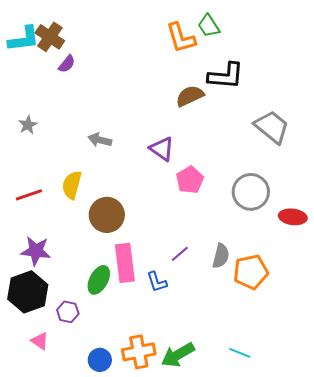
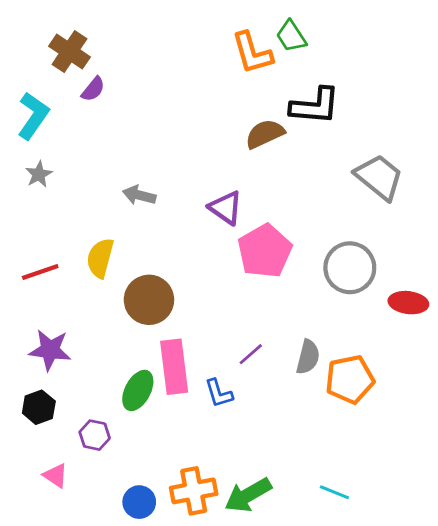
cyan L-shape: (24, 39) -> (33, 116), moved, turned -48
pink pentagon: (190, 180) -> (265, 251), size x1.4
black hexagon: (28, 292) -> (39, 407), size x0.6

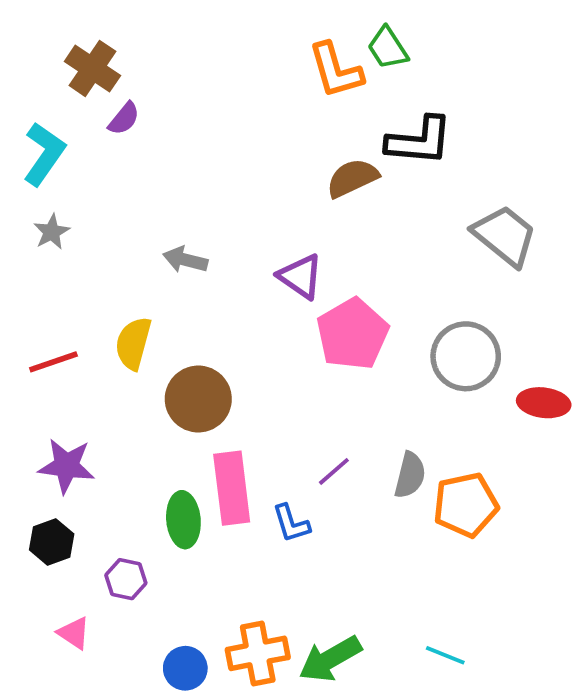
green ellipse: (138, 390) -> (183, 520), turned -33

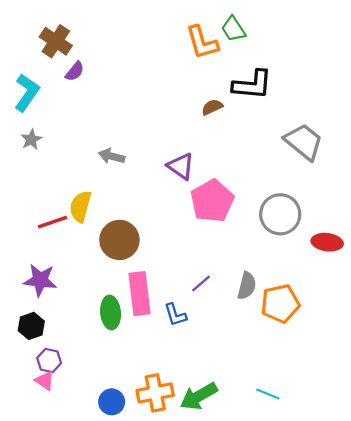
brown semicircle: (352, 178) -> (212, 107), size x0.7
red line: (53, 362) -> (52, 222), moved
purple hexagon: (126, 579) -> (49, 361), moved

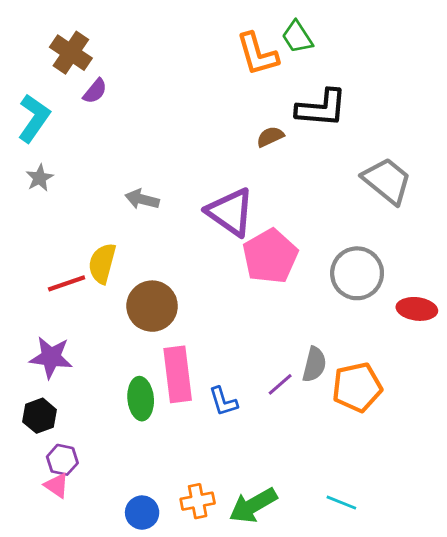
purple triangle: (181, 166) -> (230, 212), size x1.4
purple line: (201, 284) -> (280, 384), moved
orange cross: (155, 393) -> (198, 501), size x0.7

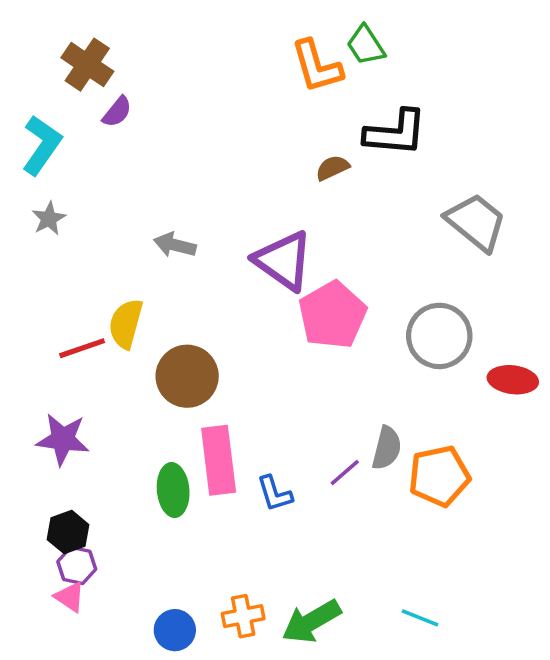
black hexagon: (40, 416) -> (68, 532), moved

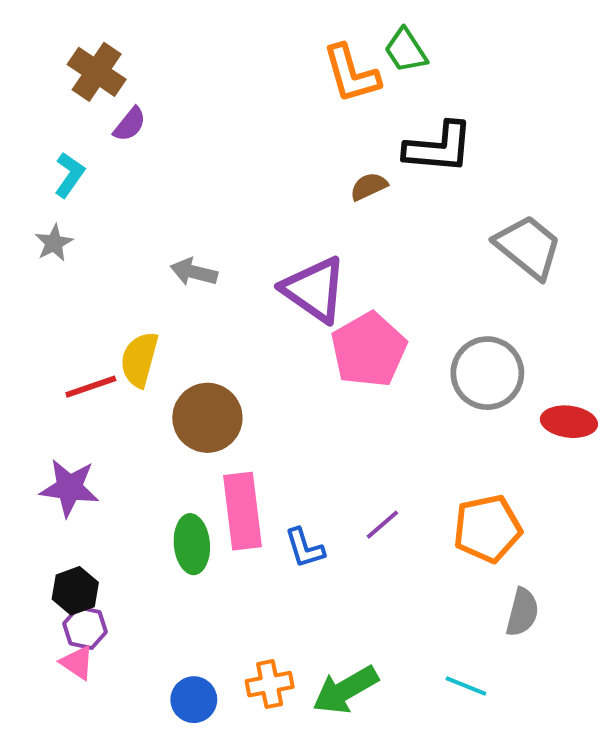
cyan L-shape: (42, 145) -> (69, 175), moved, size x0.7
gray semicircle: (387, 448) -> (522, 612), moved

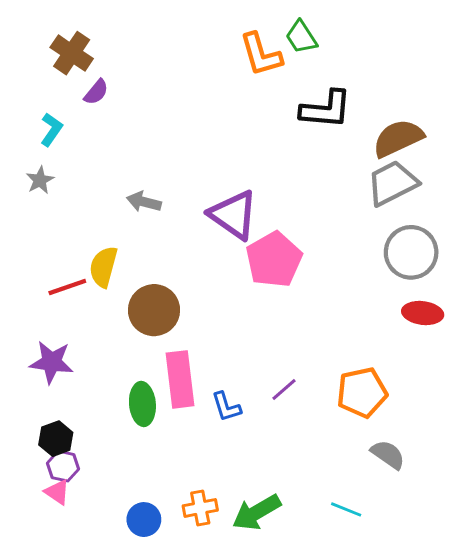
brown semicircle: (369, 186) -> (398, 138), moved, size x1.8
gray trapezoid: (528, 247) -> (392, 183), turned -66
gray circle: (487, 373) -> (411, 252), moved
gray semicircle: (522, 612) -> (388, 455), turned -69

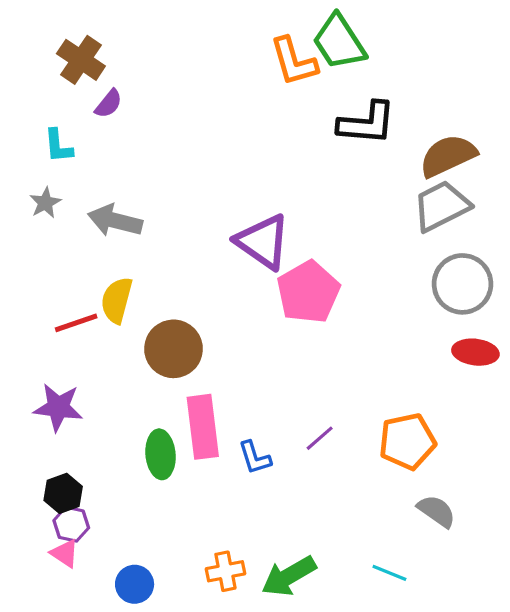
green trapezoid: (301, 37) -> (339, 42), size x1.5
cyan L-shape: (51, 130) -> (58, 146), turned 140
gray arrow: (144, 202) -> (115, 221), moved, size x1.4
blue circle: (144, 520) -> (135, 584), moved

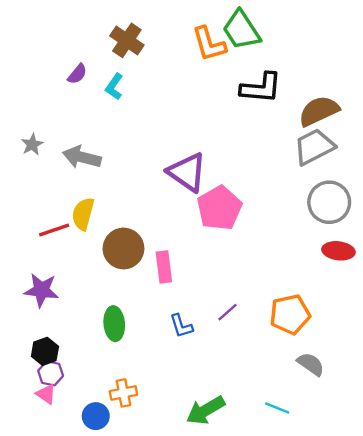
brown cross: (81, 60) -> (127, 40), moved
cyan L-shape: (58, 146) -> (114, 87), moved, turned 40
pink rectangle: (203, 427) -> (164, 267), moved, size x0.7
orange cross: (225, 571) -> (123, 393), moved

